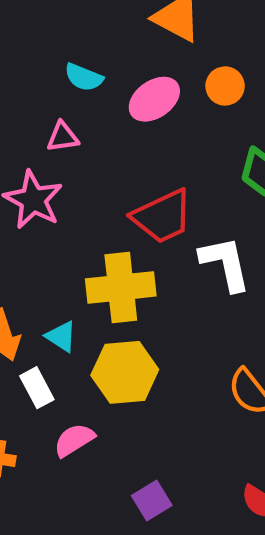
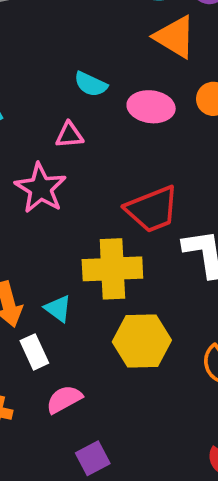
pink ellipse: (154, 99) -> (151, 107), turned 39
yellow hexagon: (125, 372) -> (142, 341), moved
purple square: (152, 501) -> (93, 458), moved

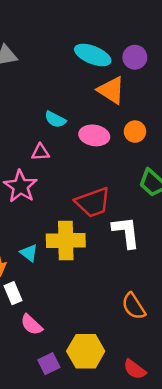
cyan triangle: (58, 309) -> (29, 253), moved
yellow hexagon: (142, 341) -> (86, 351), moved
pink semicircle: (64, 399) -> (31, 325), turned -110

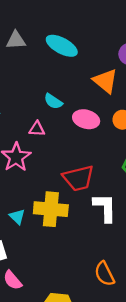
cyan ellipse: (93, 55) -> (62, 46), moved

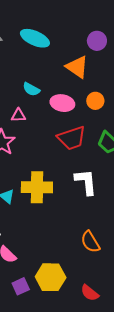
red trapezoid: (78, 178) -> (72, 138), moved

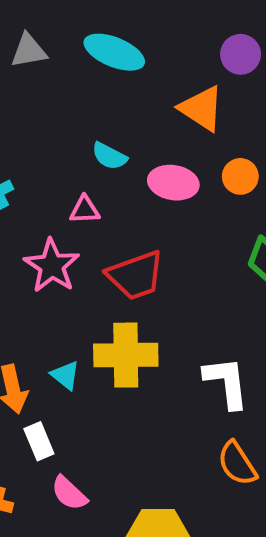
red trapezoid: (72, 138) -> (136, 275), moved
white L-shape: (86, 182) -> (226, 382), moved

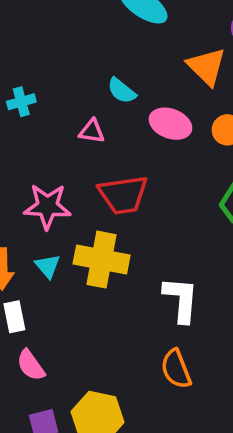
pink star: (52, 266) -> (47, 206), moved, turned 30

